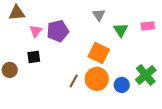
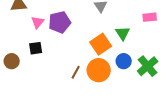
green triangle: (121, 30) -> (123, 33), moved
orange square: (99, 53) -> (101, 44), turned 30
blue circle: (122, 85) -> (124, 61), moved

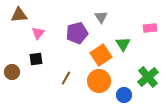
purple pentagon: (60, 22) -> (77, 33), moved
blue circle: (124, 61) -> (124, 95), moved
brown line: (76, 72) -> (66, 78), moved

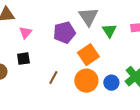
gray triangle: (101, 17) -> (88, 17), size x1.5
green triangle: (123, 44) -> (109, 31), moved
blue circle: (124, 95) -> (111, 83), moved

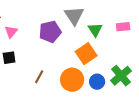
orange square: (88, 55) -> (86, 54), moved

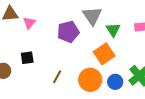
pink triangle: (11, 32) -> (29, 23), moved

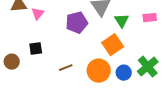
brown line: (57, 77) -> (66, 68), turned 40

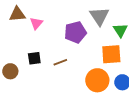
orange square: (113, 45) -> (111, 54), turned 30
brown line: (66, 68) -> (60, 62), moved

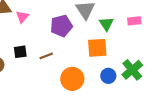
orange circle: (97, 80) -> (72, 79), moved

